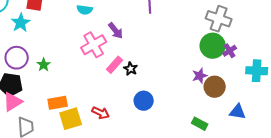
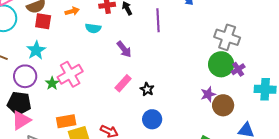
cyan star: (21, 23) -> (36, 50), moved
pink cross: (94, 45) -> (70, 74), moved
black star: (131, 69) -> (147, 89), moved

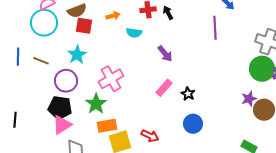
purple line: (158, 20) -> (215, 28), moved
green star: (52, 83) -> (96, 104), moved, size x1.5

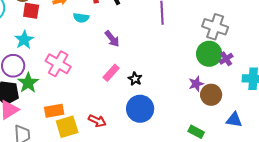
pink cross: (111, 79) -> (58, 64), turned -30
green star: (96, 104) -> (28, 83), moved
blue circle: (193, 124) -> (140, 109), size x1.4

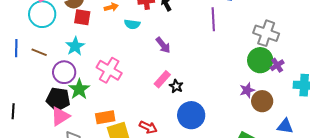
black star: (135, 79) -> (176, 86), moved

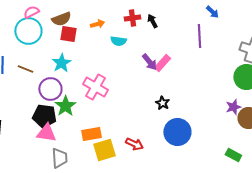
pink rectangle: (162, 79) -> (162, 63), moved
pink triangle: (60, 116) -> (46, 133), turned 40

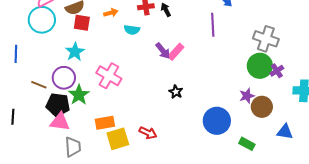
brown line: (25, 69) -> (39, 85), moved
blue circle: (177, 132) -> (217, 121), moved

